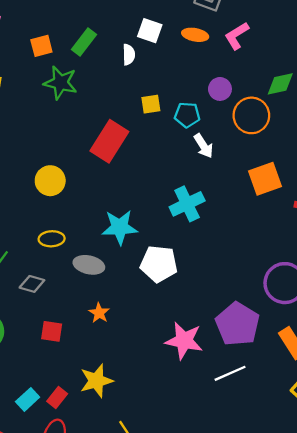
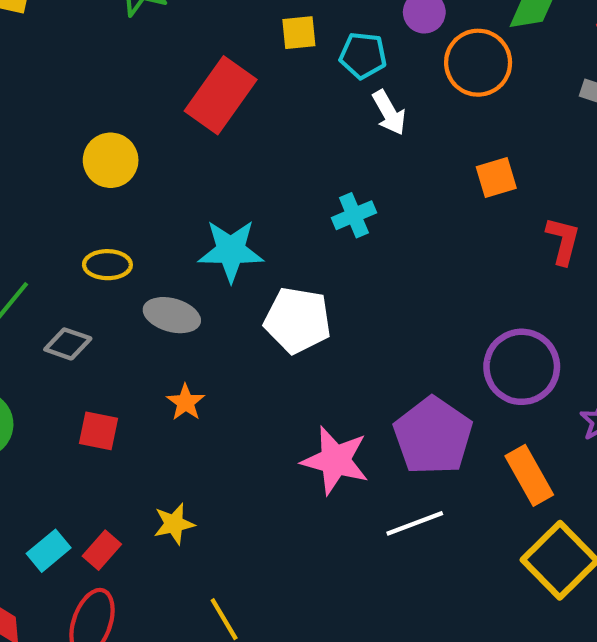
orange square: (265, 179) -> (496, 178), size x0.7
cyan cross: (187, 204) -> (354, 215), size x0.7
yellow star: (96, 381) -> (174, 524), size x0.7

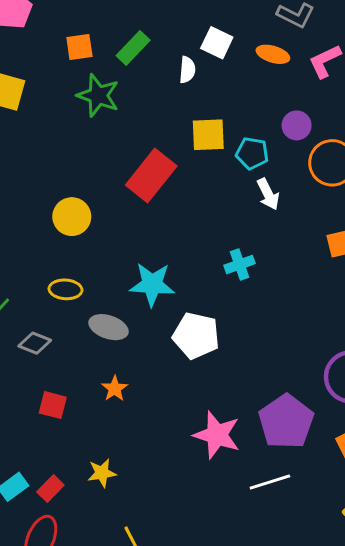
yellow square: (299, 33) -> (208, 135), size x1.4

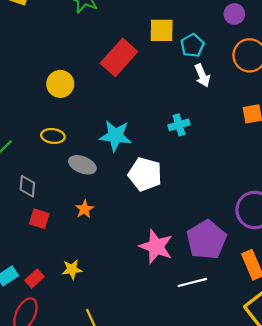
purple circle: (297, 125) -> (234, 14), moved
cyan pentagon: (252, 153) -> (192, 45), turned 30
gray diamond: (35, 343) -> (27, 186), moved, turned 70

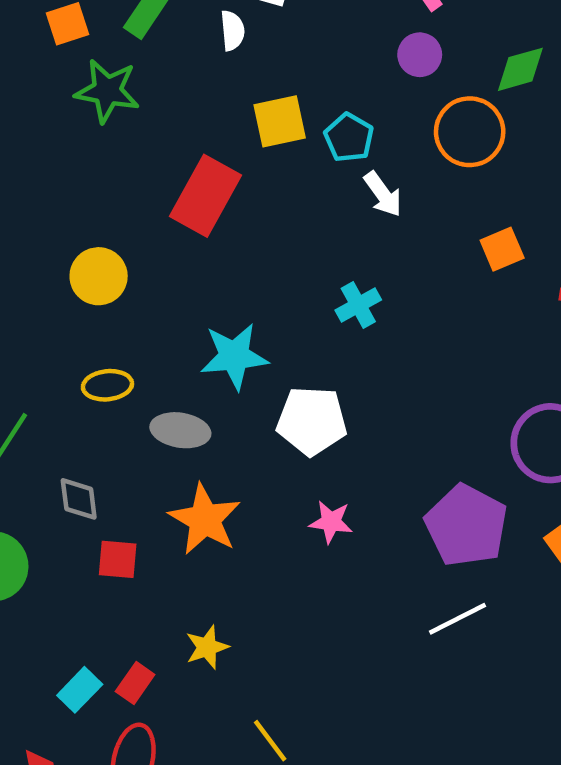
orange star: (84, 209) -> (205, 519), size x1.8
pink star: (156, 247) -> (331, 522), moved, size x0.6

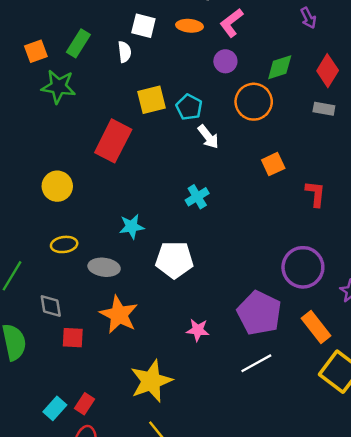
cyan star: (234, 356) -> (132, 227), size x0.7
pink star: (331, 522) -> (198, 330), moved
yellow star: (207, 647) -> (151, 381), moved, size x1.8

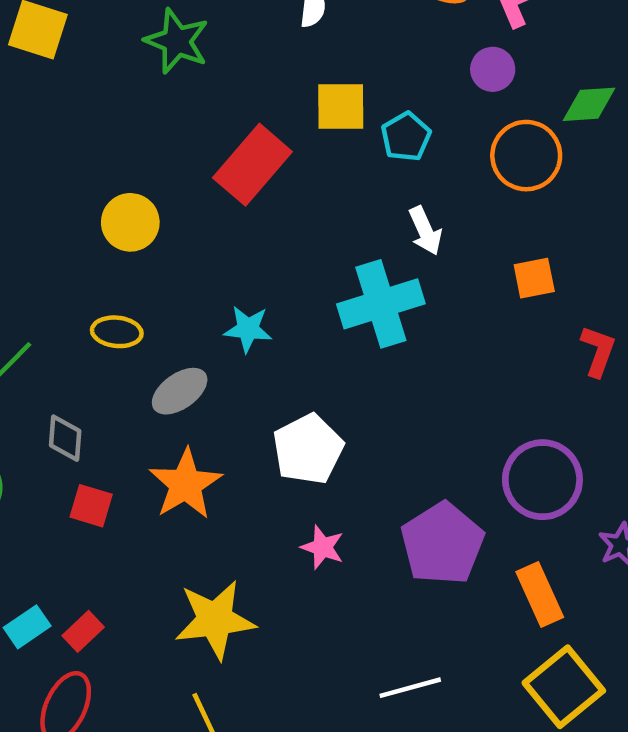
white arrow: (208, 137) -> (425, 231), moved
cyan cross: (197, 197) -> (381, 304), size x1.8
white pentagon: (174, 260) -> (308, 449), moved, turned 30
gray ellipse: (104, 267) -> (180, 391), turned -56
white line: (256, 363) -> (410, 688), moved

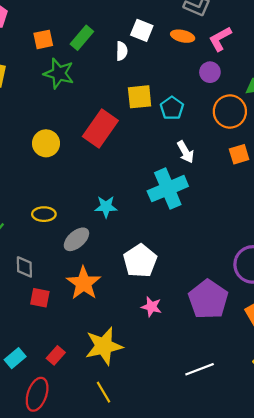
yellow circle: (130, 222) -> (46, 143), moved
orange square: (534, 278) -> (239, 154), moved
red rectangle: (83, 631) -> (56, 355), moved

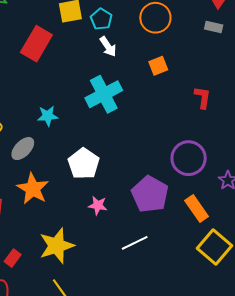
white arrow: (185, 152) -> (108, 47), moved
orange square: (239, 154) -> (158, 66), moved
white line: (200, 369) -> (135, 243), moved

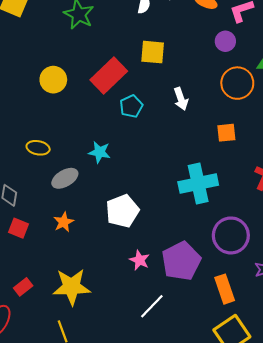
cyan pentagon: (101, 19) -> (131, 106), moved
cyan cross: (104, 94) -> (198, 184), moved
orange star: (33, 189) -> (64, 222), size x0.6
pink star: (98, 205) -> (140, 260), moved
white line: (135, 243) -> (152, 306), turned -36

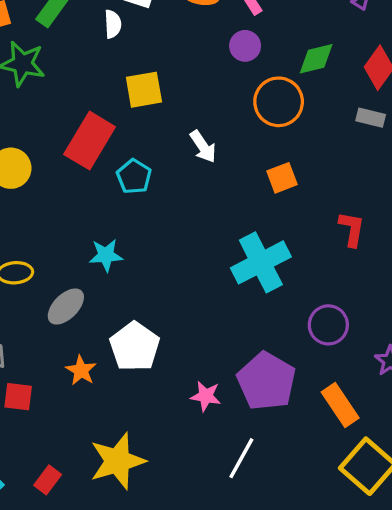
white pentagon: (122, 211) -> (135, 347), moved
purple circle: (231, 235) -> (328, 325), size x0.7

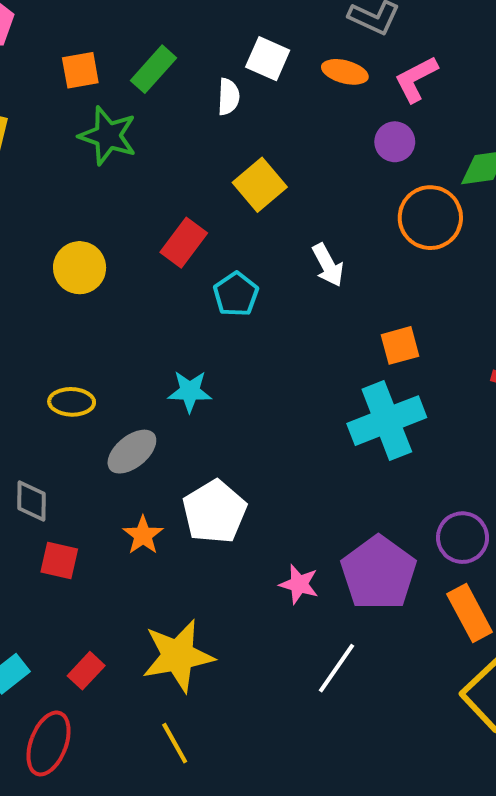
yellow square: (144, 90) -> (260, 185), turned -36
red rectangle: (90, 141) -> (184, 243), size x0.7
orange square: (282, 178) -> (400, 345), moved
purple circle: (328, 325) -> (463, 538), moved

